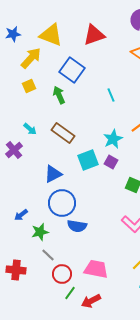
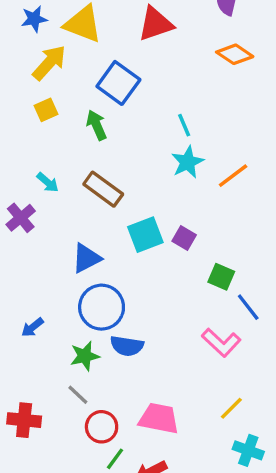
blue star: (13, 34) -> (34, 19), moved
cyan star: (113, 139) -> (188, 162), moved
green star: (40, 232) -> (85, 356), moved

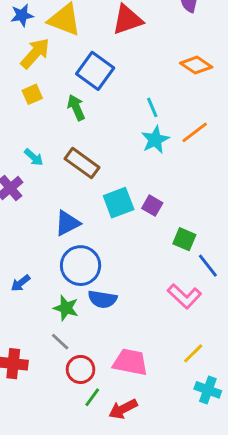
orange diamond: (235, 54) -> (196, 65), moved
orange line: (233, 176) -> (195, 132), moved
green star: (85, 356) -> (66, 308), turned 30

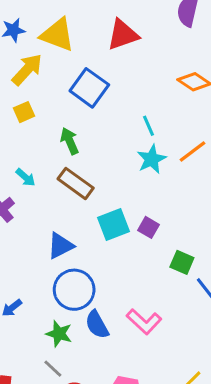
green arrow: (76, 107) -> (70, 141), moved
pink L-shape: (184, 296) -> (144, 322), moved
blue semicircle: (102, 299) -> (97, 325), turned 52

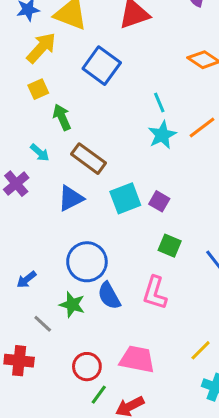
green arrow: (70, 141) -> (62, 117), moved
blue triangle: (60, 246) -> (71, 198), moved
green square: (182, 262) -> (170, 246), moved
pink L-shape: (144, 322) -> (155, 293), turned 64
gray line: (53, 369) -> (43, 324), moved

